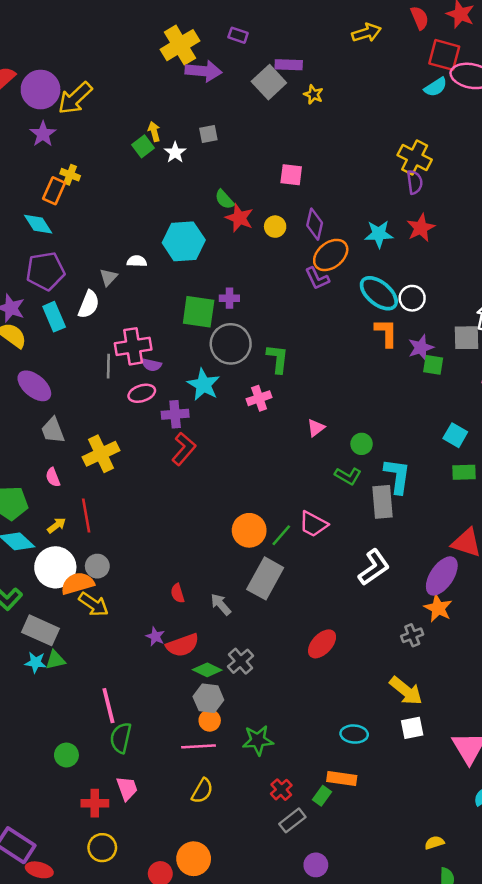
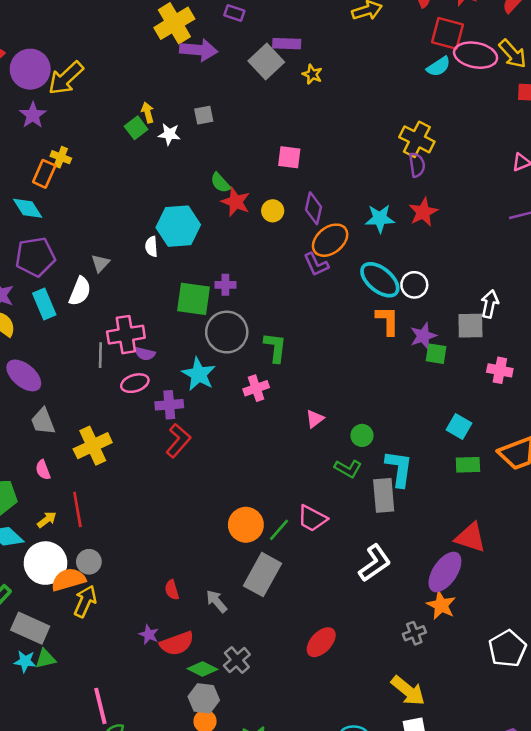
white star: (175, 152) -> (169, 134), turned -30
white semicircle: (137, 261) -> (151, 247), moved, turned -96
yellow arrow: (94, 604) -> (85, 601), turned -100

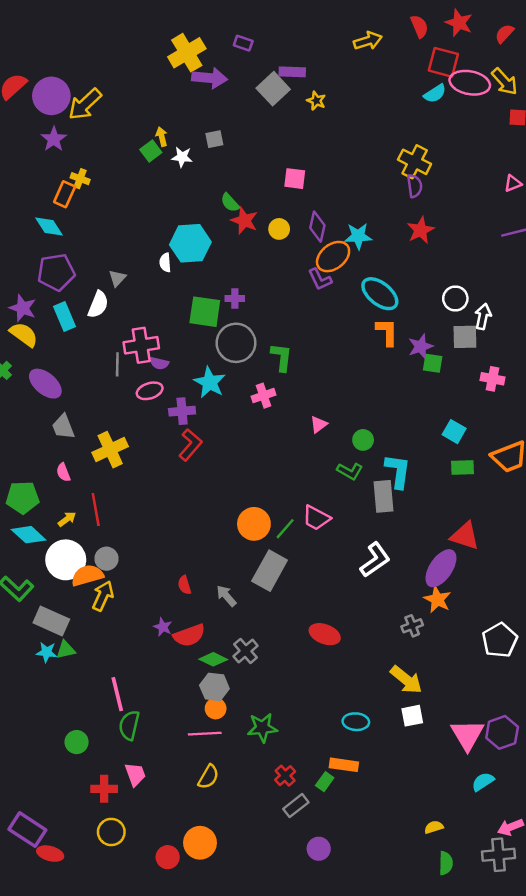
cyan star: (380, 218) -> (358, 236), moved
white circle: (414, 285) -> (455, 298), moved
red ellipse: (321, 642) -> (325, 634), turned 68

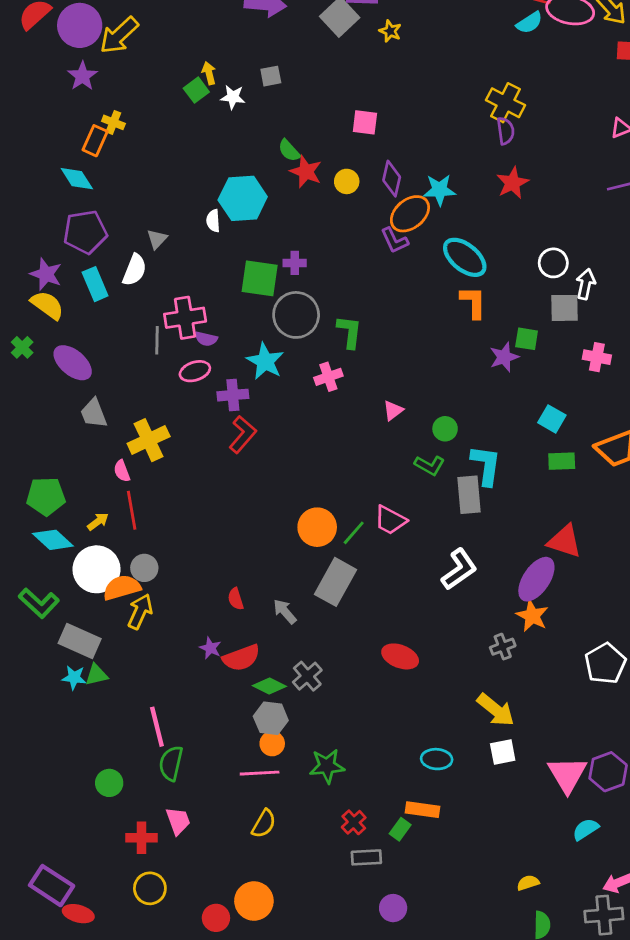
purple star: (421, 346) -> (504, 357), moved
pink semicircle: (63, 472) -> (122, 471), moved
gray rectangle: (296, 806) -> (366, 857), turned 35

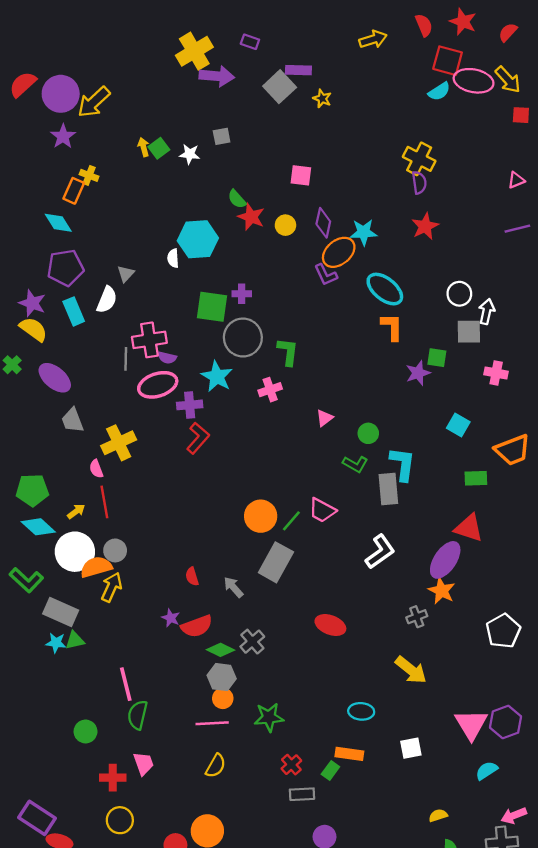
yellow arrow: (209, 73) -> (143, 147), moved
pink ellipse: (195, 371) -> (158, 385), size x1.5
green rectangle: (562, 461) -> (476, 478), moved
white square: (503, 752) -> (411, 748), moved

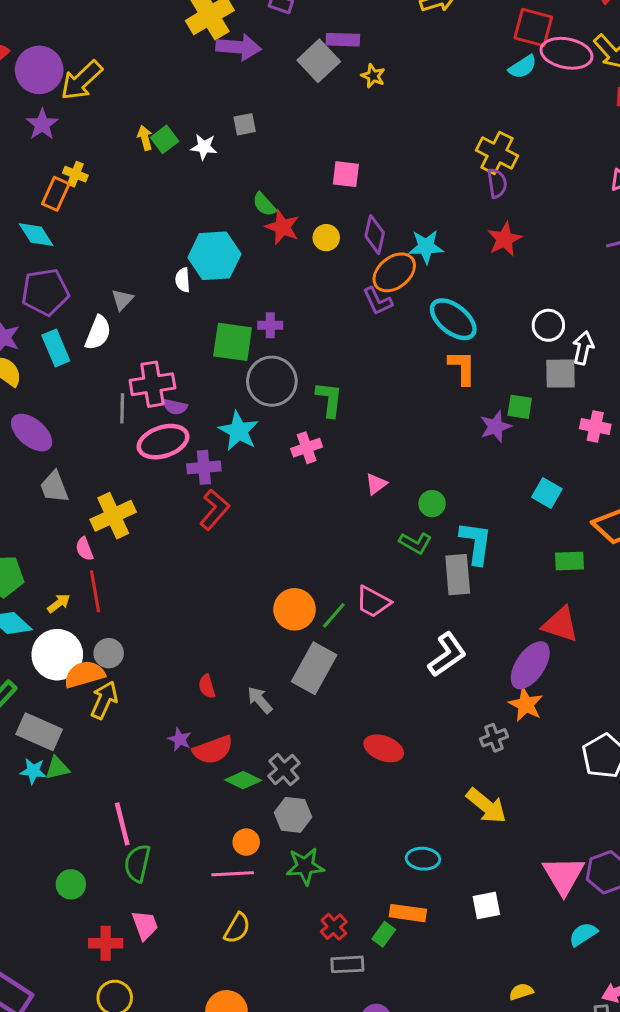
gray hexagon: (222, 677) -> (293, 815), moved

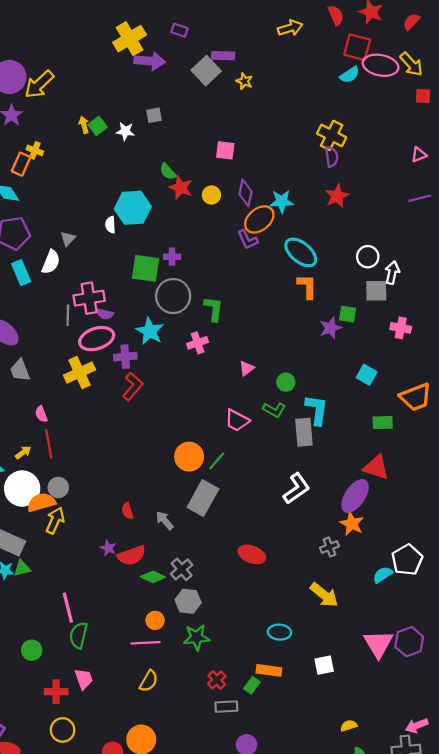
yellow cross: (113, 516) -> (80, 373), moved
pink trapezoid: (373, 602) -> (237, 420), moved
cyan semicircle: (583, 934) -> (383, 575), moved

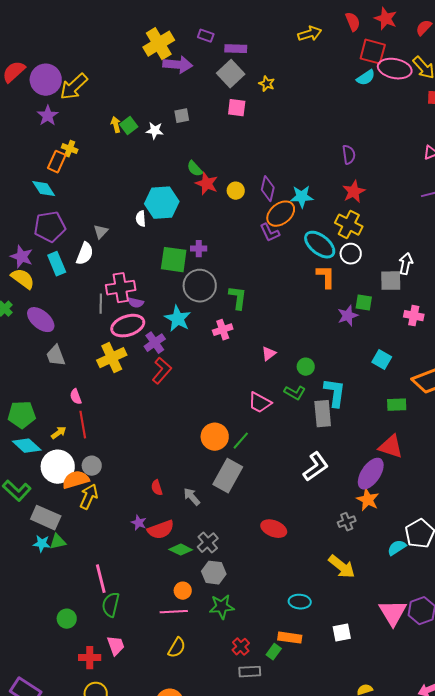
purple rectangle: (223, 56) -> (236, 49), moved
yellow cross: (332, 135) -> (349, 225), moved
pink square: (225, 150) -> (237, 108), moved
white circle: (368, 257) -> (351, 254), moved
purple cross: (125, 357) -> (155, 343), turned -30

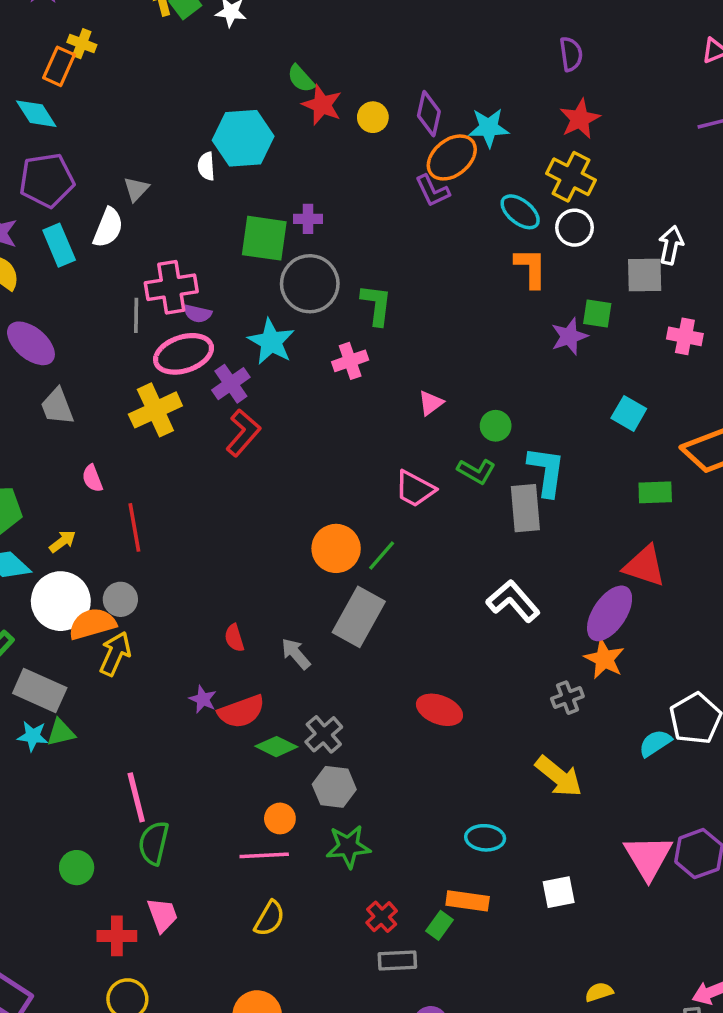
cyan ellipse: (320, 245) -> (520, 212), size x0.7
red line: (83, 425) -> (134, 527), moved
white L-shape: (316, 467) -> (513, 601), turned -96

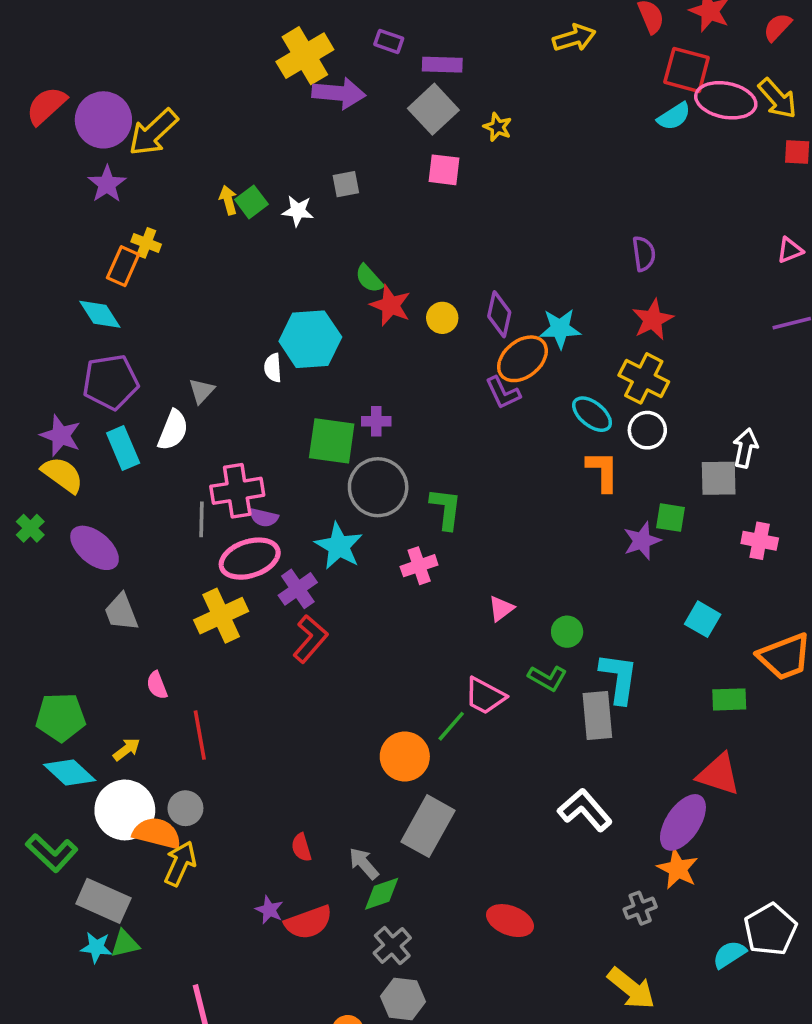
green line: (382, 555) -> (451, 726), moved
orange semicircle: (92, 624) -> (157, 833), turned 30
green diamond: (276, 747) -> (382, 894), moved, turned -45

